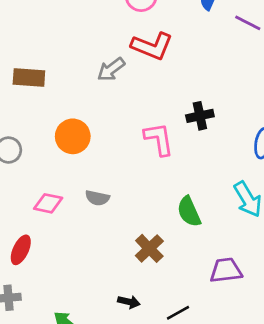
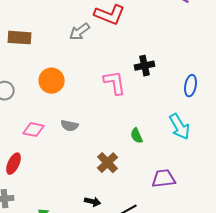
green semicircle: (189, 212) -> (137, 136), size x0.7

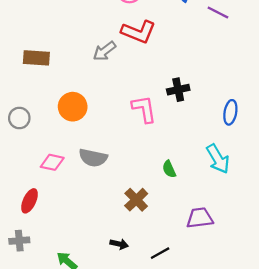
gray semicircle: (70, 126) -> (93, 158), size x1.4

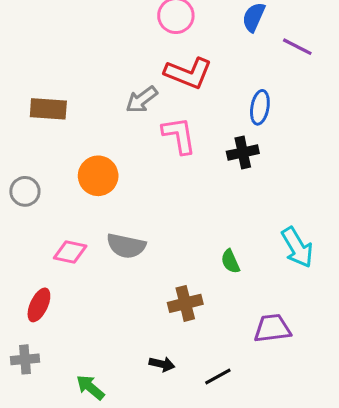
pink L-shape: (144, 109) -> (179, 135), moved
blue ellipse: (230, 112) -> (260, 107), moved
brown cross: (136, 200) -> (185, 303), turned 30

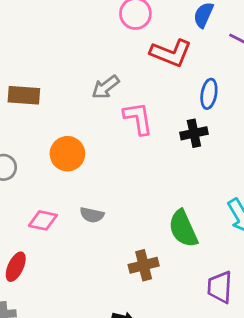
red L-shape: (188, 73) -> (171, 53), moved
gray semicircle: (126, 246) -> (92, 215), size x0.7
green semicircle: (230, 261) -> (183, 229), size x1.8
purple trapezoid: (272, 328) -> (220, 287), turned -80

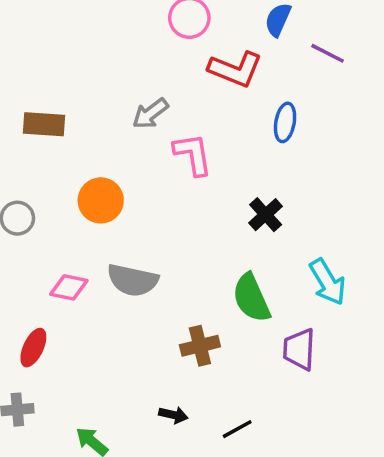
black cross: (194, 133) -> (266, 215), moved, turned -30
gray semicircle: (92, 215) -> (133, 280), size x1.6
purple trapezoid: (220, 287) -> (299, 349), moved

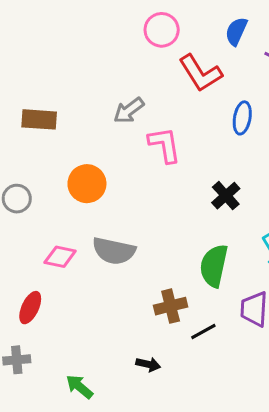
red L-shape: (235, 69) -> (200, 73), turned 36
green semicircle: (251, 298) -> (214, 266), turned 36
black line: (237, 429) -> (203, 331), moved

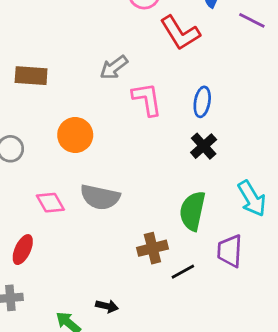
blue ellipse: (242, 118) -> (202, 102), moved
pink diamond: (60, 257) -> (50, 203), turned 48
black arrow: (148, 364) -> (107, 306), moved

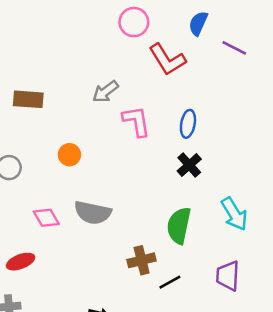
orange circle: (75, 135) -> (69, 155), size x0.7
red ellipse: (23, 250) -> (21, 262), turned 44
purple trapezoid: (230, 251) -> (228, 276), moved

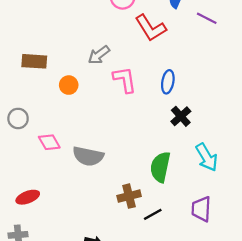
orange circle: (69, 155) -> (69, 85), moved
black cross: (189, 165) -> (181, 116), moved
pink diamond: (46, 218) -> (49, 142), moved

